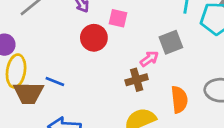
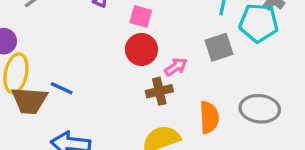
red circle: (94, 38) -> (141, 49), moved
gray square: (171, 42) -> (219, 47), moved

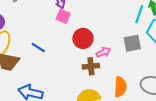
pink square: (141, 16) -> (63, 16), moved
blue line: (62, 88) -> (38, 47), moved

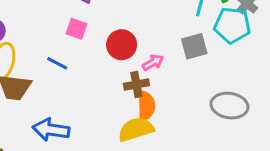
pink square: (63, 16) -> (76, 29), moved
orange semicircle: (120, 87) -> (146, 106), moved

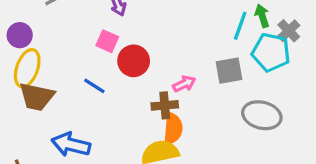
red circle: (122, 45) -> (134, 61), moved
blue line: (57, 63) -> (94, 86), moved
gray ellipse: (229, 106) -> (262, 115), moved

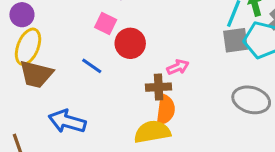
gray square: (229, 71) -> (236, 40), moved

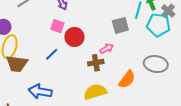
gray square: (236, 40) -> (120, 25), moved
blue line: (92, 66) -> (52, 54), turned -72
orange semicircle: (166, 110) -> (127, 79), moved, turned 36

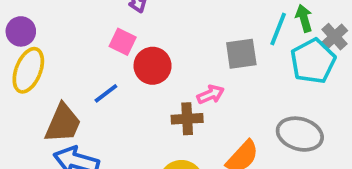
cyan pentagon: (158, 25) -> (313, 61), turned 30
brown trapezoid: (17, 64) -> (63, 123), moved, turned -80

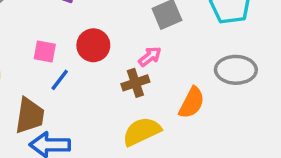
pink square: (123, 42) -> (45, 52), moved

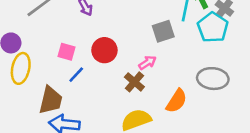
brown cross: (135, 83) -> (134, 82), turned -36

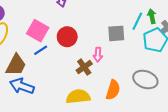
pink square: (67, 52) -> (38, 31), size x1.5
pink arrow: (147, 63) -> (98, 55), turned 112
orange semicircle: (177, 101) -> (113, 90), turned -30

